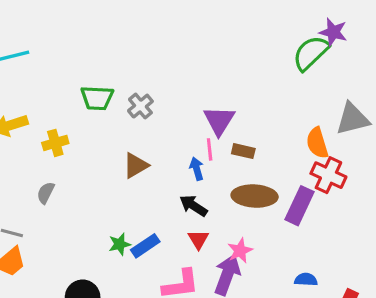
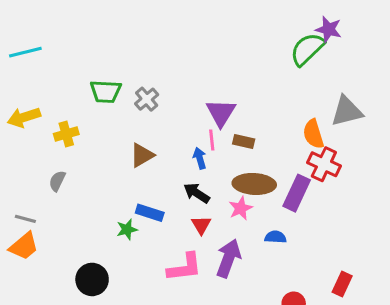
blue rectangle: (145, 246) -> (150, 213), moved, turned 52
pink star: (240, 251) -> (241, 208), moved
blue semicircle: (306, 280) -> (275, 237), moved

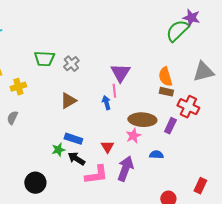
orange semicircle: (313, 134) -> (165, 77), moved
brown rectangle: (244, 142) -> (166, 92), moved
black arrow: (197, 193) -> (76, 159), moved
purple rectangle: (297, 193) -> (170, 126), size x0.7

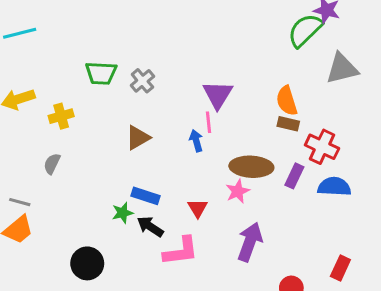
gray triangle: (203, 72) -> (342, 69), moved
blue semicircle: (156, 155) -> (334, 187), moved, size x1.5
purple arrow: (125, 169) -> (250, 242), moved

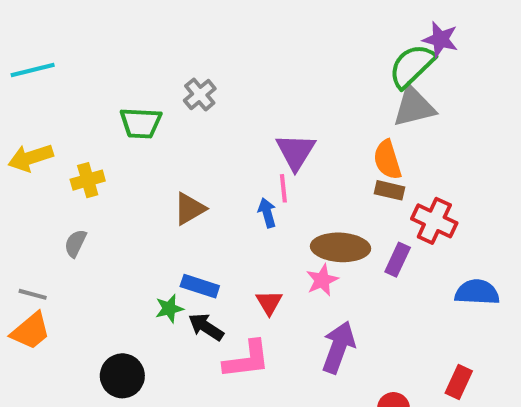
gray triangle: (342, 69) -> (414, 107), moved
gray cross: (142, 81) -> (200, 94), moved
blue semicircle: (334, 187) -> (477, 292), moved

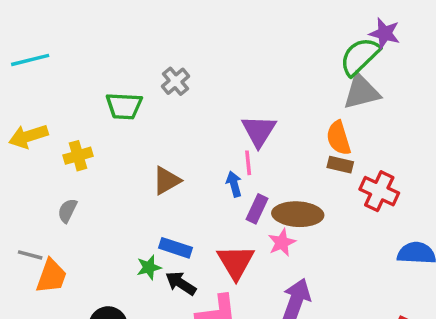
purple rectangle: (398, 260) -> (257, 209), moved
red triangle: (269, 302) -> (236, 262), size x1.6
orange trapezoid: (31, 331) -> (51, 276), moved, turned -30

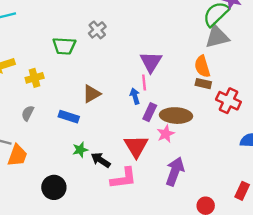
blue rectangle: (175, 248) -> (69, 117), moved

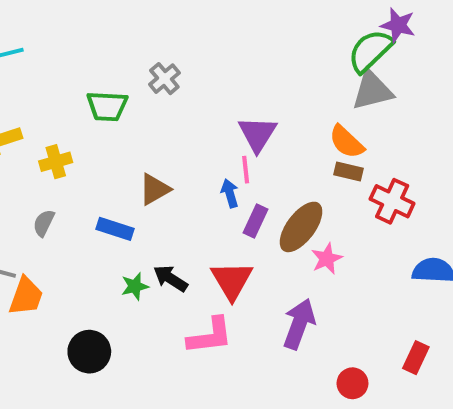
orange semicircle: (202, 66) -> (347, 142), turned -30
brown ellipse: (176, 116) -> (301, 227), turned -56
pink star: (166, 134) -> (327, 259), moved
black arrow: (101, 160) -> (170, 278), moved

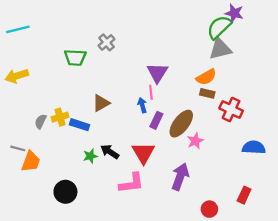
orange semicircle: (347, 142) -> (206, 77), turned -72
yellow cross: (56, 162) -> (60, 117), moved

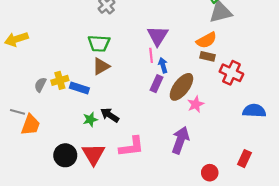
green trapezoid: (75, 58) -> (99, 43), moved
blue arrow: (142, 105) -> (163, 65), moved
red triangle: (143, 153) -> (93, 154), moved

